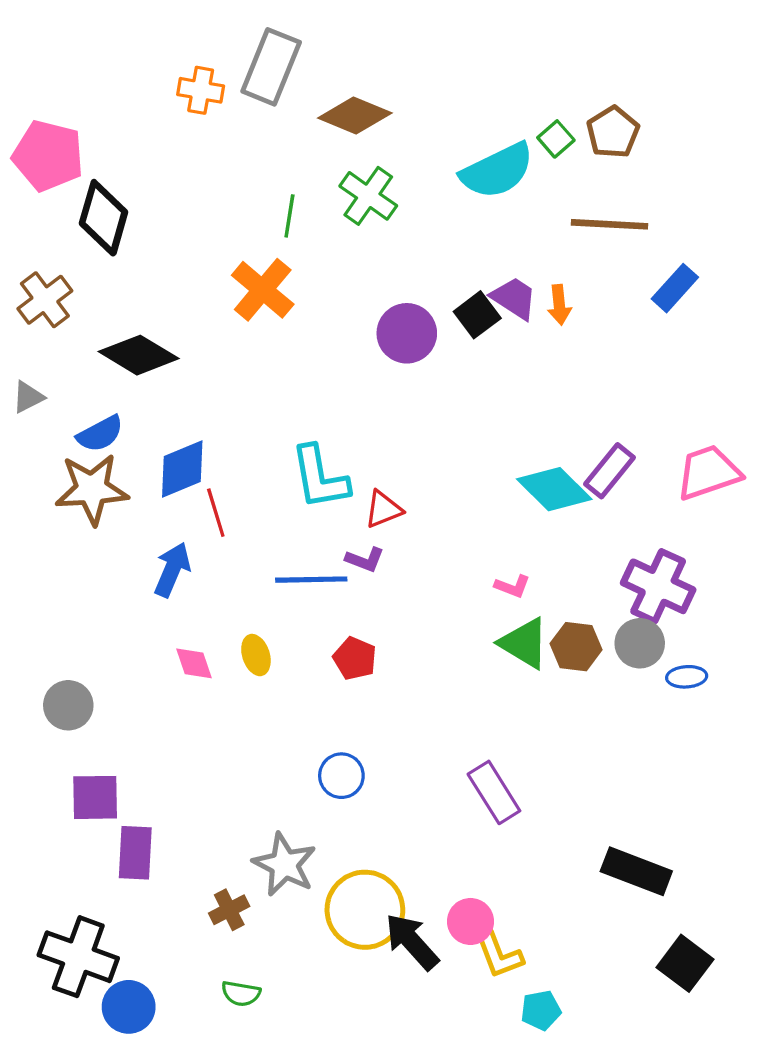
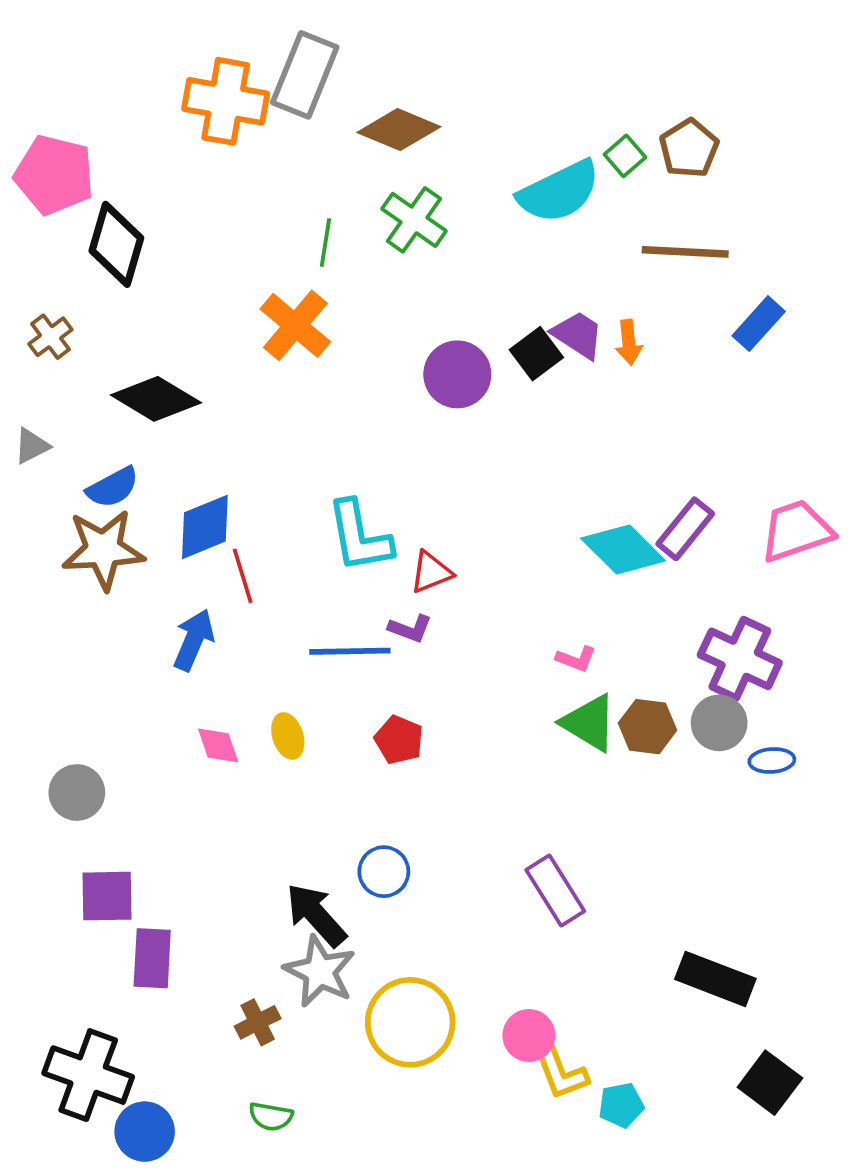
orange cross: (201, 90) -> (226, 101), size x1.6
brown cross: (45, 300) -> (50, 337), size x0.7
black arrow: (412, 942) -> (316, 915), moved
cyan pentagon: (541, 1010) -> (621, 1105), moved

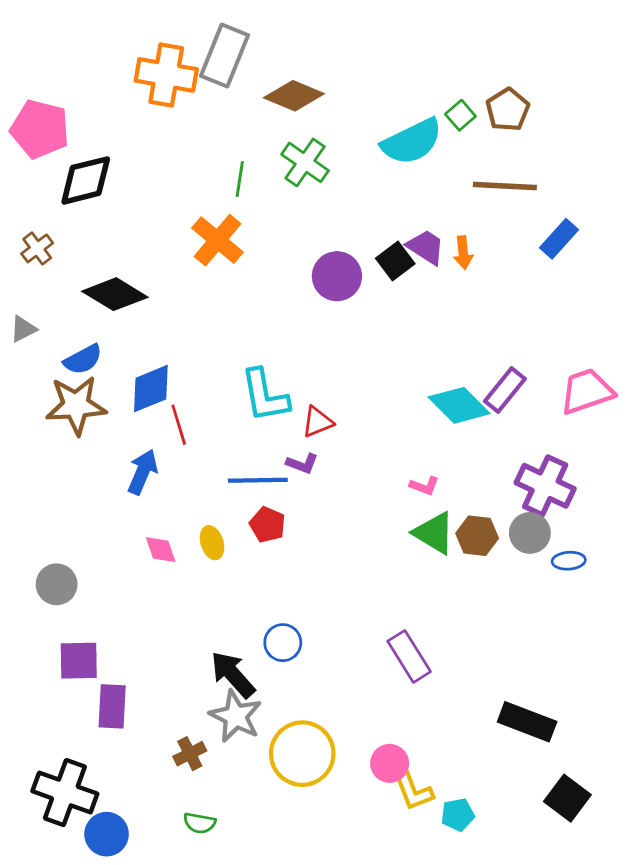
black diamond: (116, 244) -> (86, 180), turned 60
red pentagon: (399, 740) -> (268, 525), moved

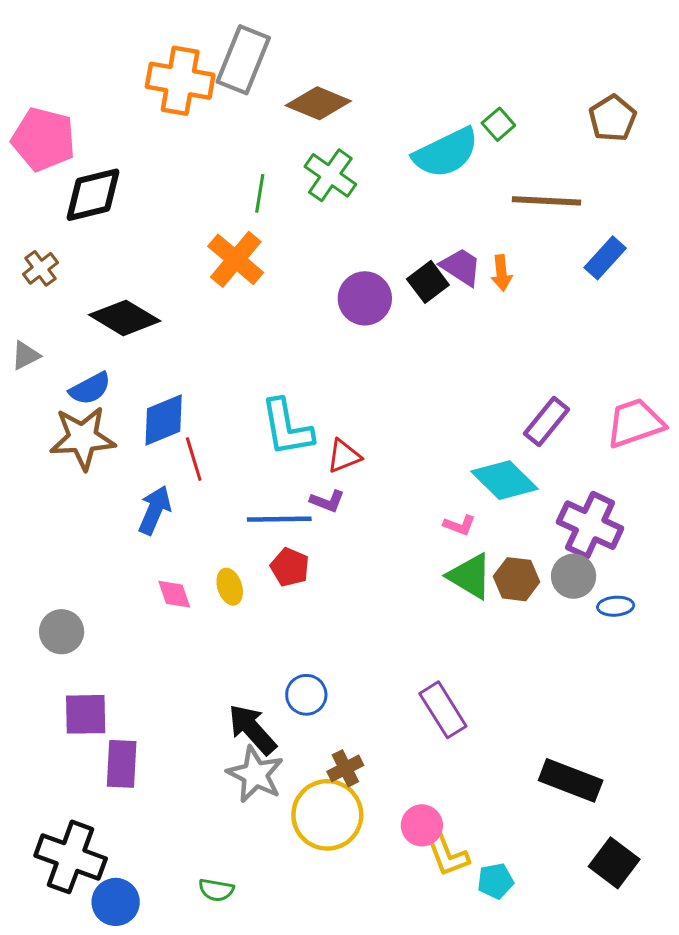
brown pentagon: (508, 110) -> (613, 118), moved
cyan diamond: (459, 405) -> (504, 480), moved
brown cross: (190, 754) -> (345, 768), moved

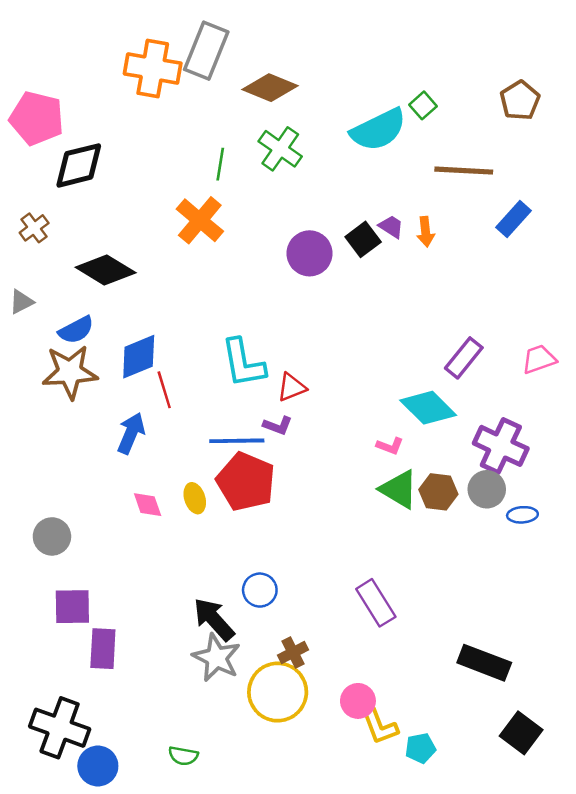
purple trapezoid: (461, 267) -> (391, 227), size x0.7
pink trapezoid: (635, 423) -> (539, 359), size x0.7
red pentagon: (290, 567) -> (246, 482), size x1.8

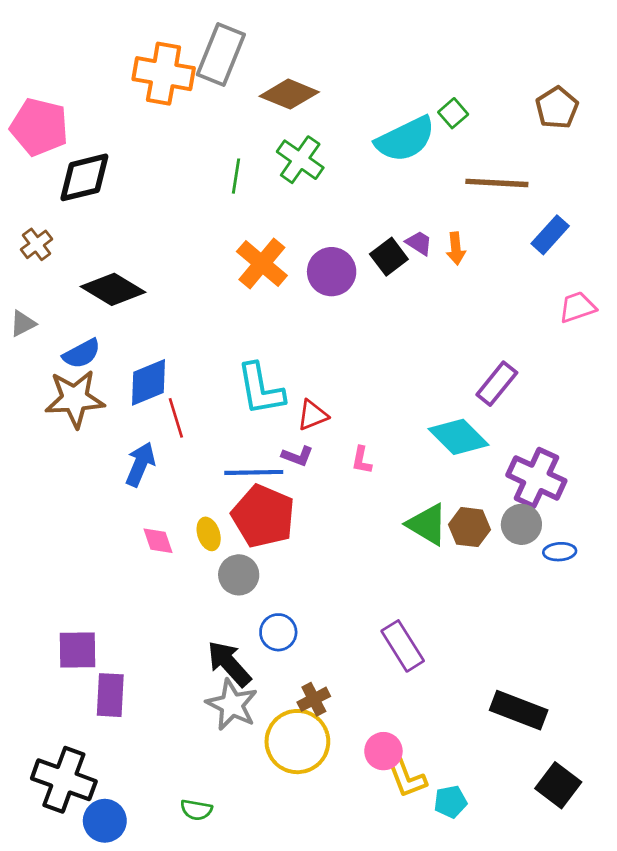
orange cross: (200, 220) -> (262, 263), moved
pink trapezoid: (539, 359) -> (577, 307), moved
pink L-shape: (390, 446) -> (362, 460), moved, turned 80
gray circle: (52, 536) -> (239, 575), moved

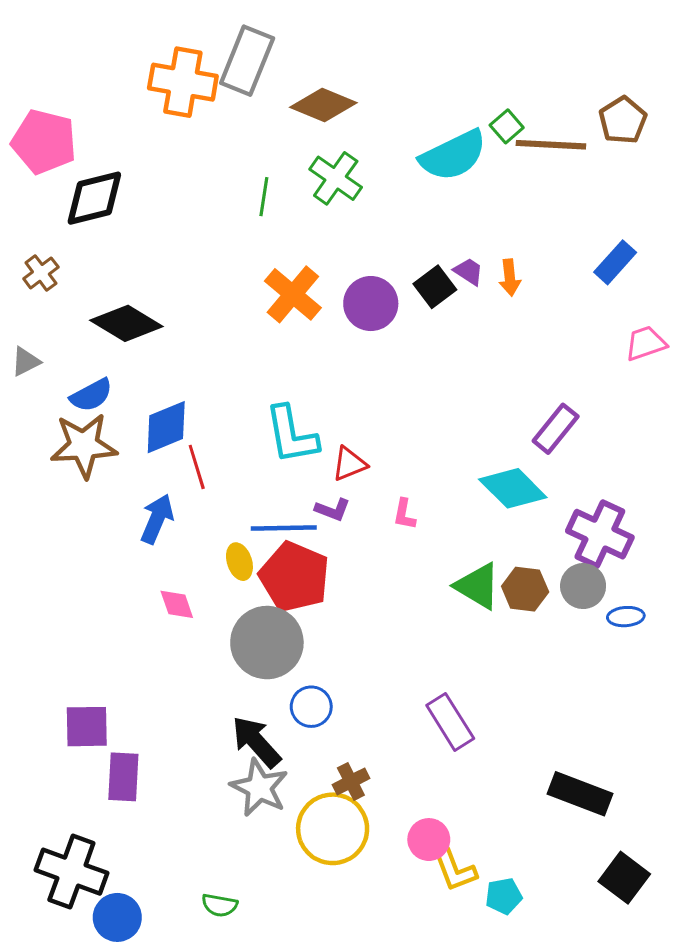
brown line: (497, 183) -> (551, 145), moved
yellow ellipse: (209, 534) -> (239, 562), moved
gray circle: (239, 575) -> (267, 643), size x1.6

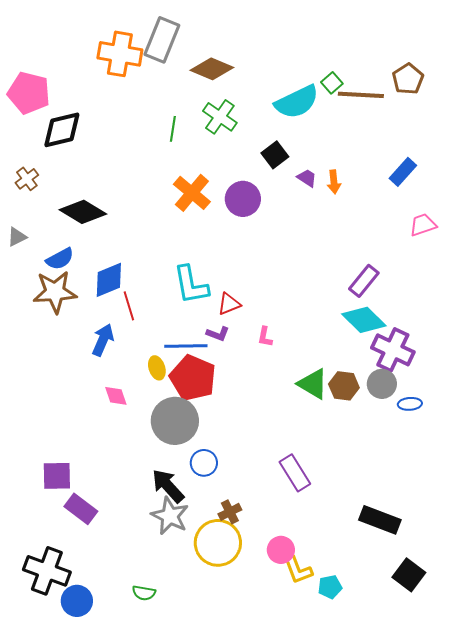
black square: (435, 287) -> (275, 155), moved
cyan diamond: (513, 488) -> (364, 320), moved
purple rectangle: (123, 777) -> (81, 509), turned -56

